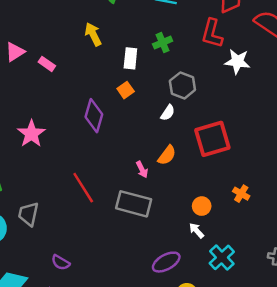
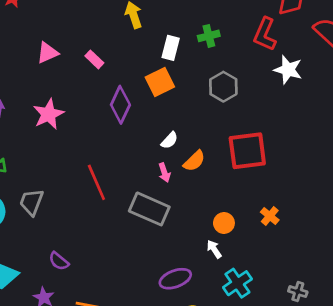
pink triangle: (15, 52) -> (47, 53), moved
pink rectangle: (47, 64) -> (94, 59), moved
orange square: (126, 90) -> (160, 82), size x1.5
white semicircle: (168, 113) -> (169, 140), moved

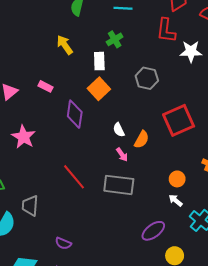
green cross: (209, 36) -> (115, 39), moved
white semicircle: (169, 140) -> (119, 130), turned 128

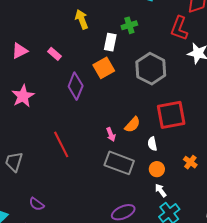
gray hexagon: (147, 78) -> (151, 69), size x1.4
white semicircle: (119, 130) -> (152, 144), moved
gray rectangle: (119, 185) -> (119, 163), moved
white arrow: (176, 200) -> (161, 190), moved

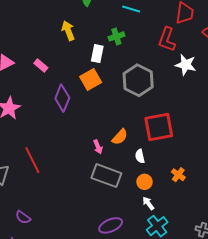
red line: (61, 144) -> (32, 160), moved

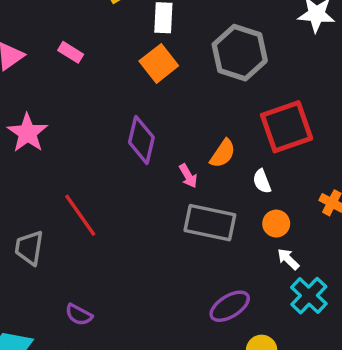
purple diamond: (62, 98) -> (141, 140), moved

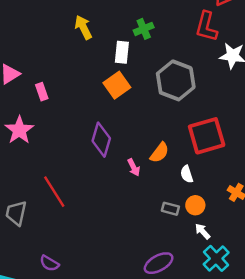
pink rectangle: (71, 52) -> (42, 92), moved, turned 36
gray rectangle: (210, 223) -> (170, 209), moved, size x0.5

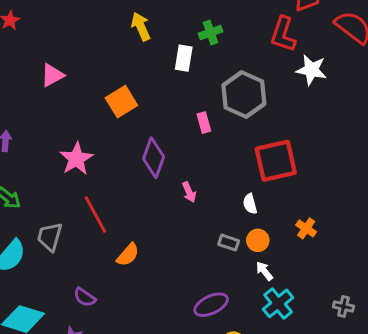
orange square: (117, 85) -> (121, 102), moved
pink rectangle: (42, 92) -> (204, 123), moved
pink star: (19, 130) -> (76, 159), moved
orange semicircle: (160, 153) -> (128, 255), moved

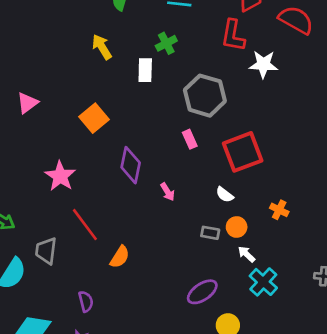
pink rectangle: (204, 123) -> (190, 139), moved
white semicircle: (250, 204) -> (225, 195), turned -30
purple semicircle: (85, 297) -> (86, 301), turned -130

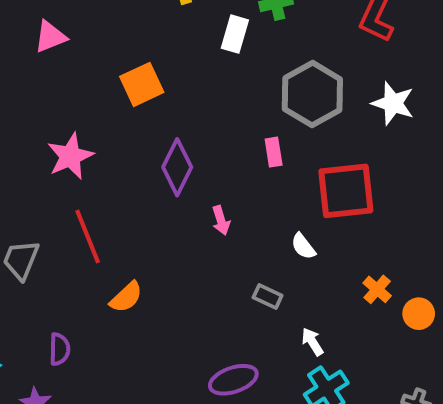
white star: (263, 64) -> (393, 103), moved
orange circle: (237, 227) -> (419, 314), moved

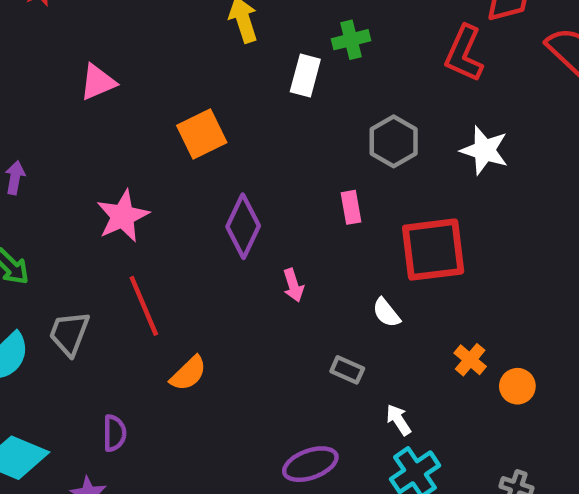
gray hexagon: (312, 94) -> (394, 141), size x0.7

